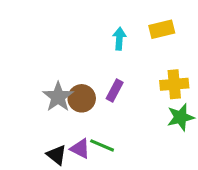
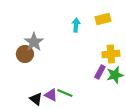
purple rectangle: (115, 90) -> (100, 72), moved
gray star: (58, 97) -> (34, 42), moved
brown circle: (82, 98) -> (25, 54), moved

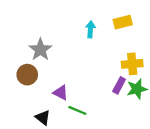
brown circle: (25, 54) -> (27, 75), moved
purple triangle: (51, 95) -> (61, 93), moved

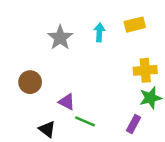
gray star: (40, 50) -> (60, 38), moved
purple rectangle: (119, 85) -> (133, 124), moved

